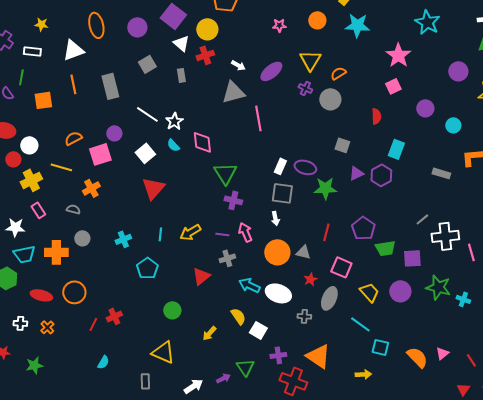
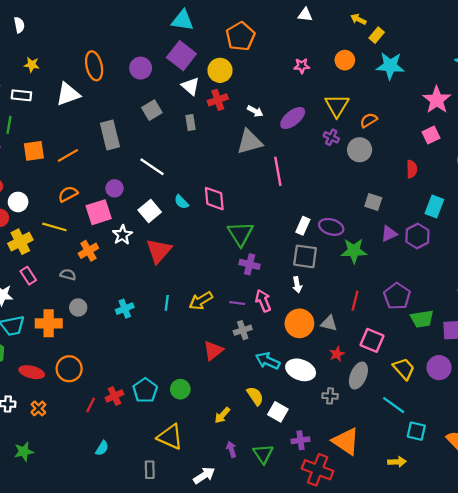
orange line: (73, 84) -> (68, 155), moved, turned 72
white star: (174, 121) -> (122, 235), moved
cyan pentagon: (147, 268) -> (145, 390), moved
purple arrow: (223, 378) -> (231, 449), moved, turned -80

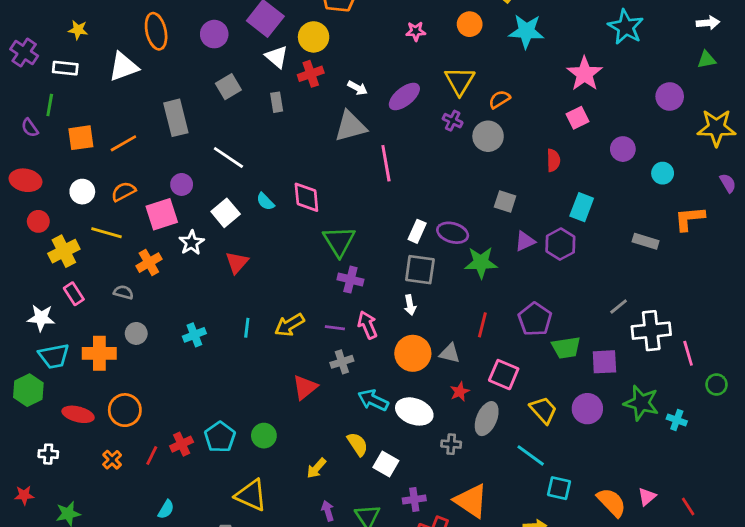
white circle: (18, 202) -> (82, 192), moved
red triangle: (159, 251) -> (237, 263), size x0.7
orange cross: (38, 408) -> (112, 460), moved

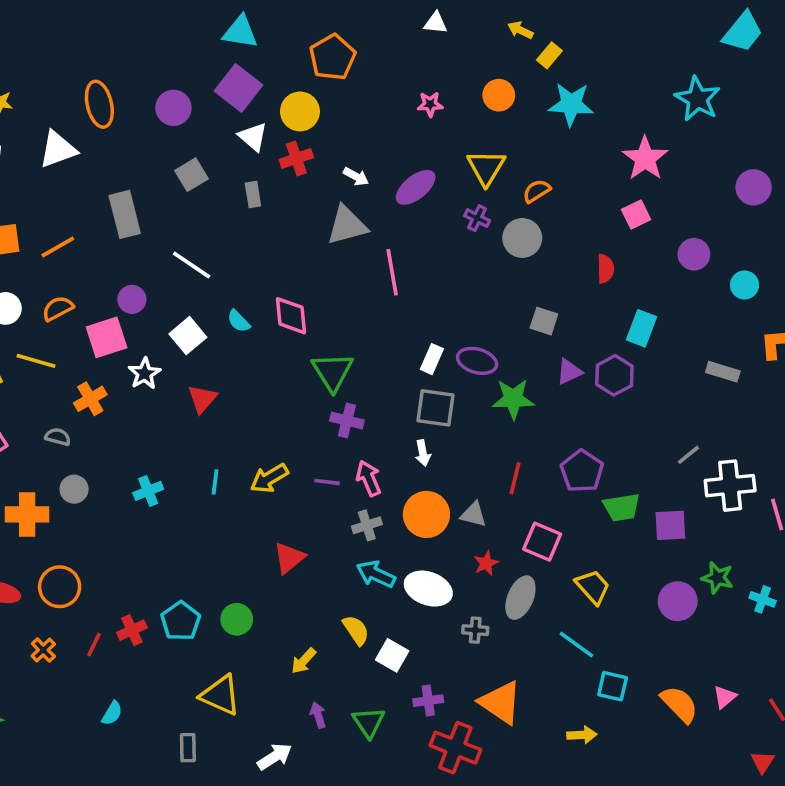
gray cross: (342, 362) -> (367, 525), moved
green star: (641, 403) -> (717, 578), size x0.7
purple circle: (587, 409) -> (678, 601), moved

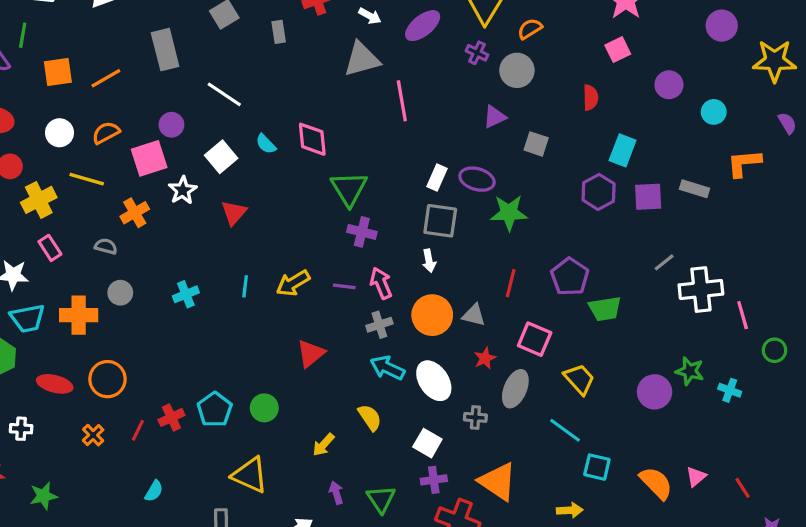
purple triangle: (569, 372) -> (495, 117), moved
purple square: (670, 525) -> (648, 197), moved
white ellipse: (428, 589) -> (434, 381), turned 36
white square: (392, 655) -> (427, 443), moved

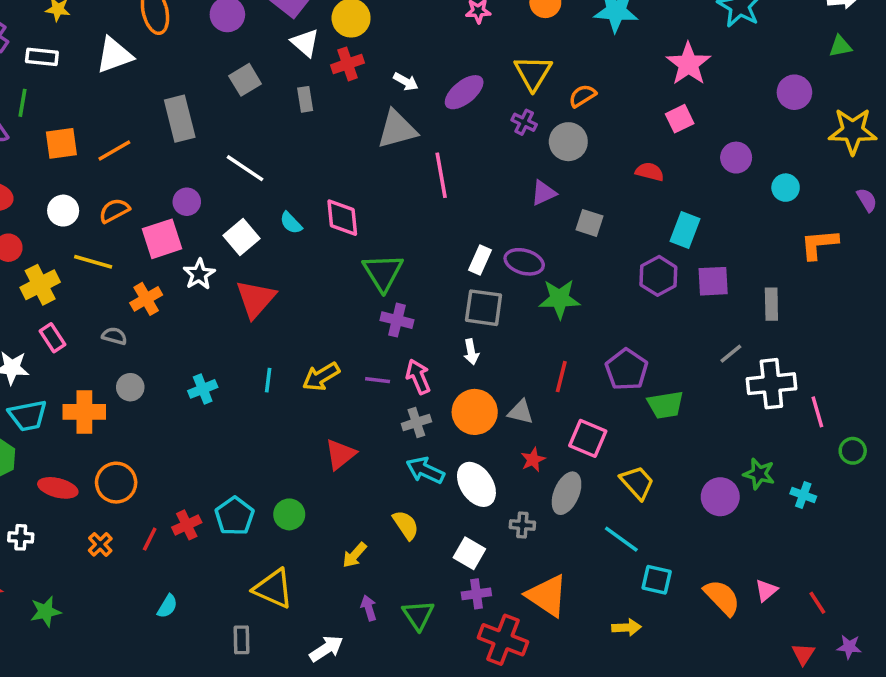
red semicircle: (591, 98) -> (650, 172), turned -75
gray rectangle: (695, 189) -> (771, 304), moved, turned 72
red triangle: (234, 213) -> (256, 299), size x1.4

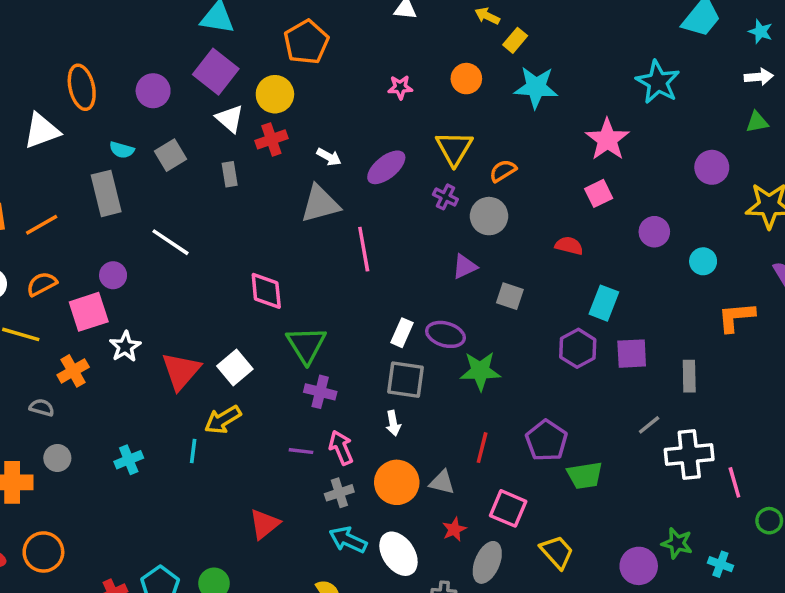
cyan semicircle: (291, 223) -> (122, 150), moved, turned -30
white square: (242, 237) -> (235, 367), moved
yellow arrow: (321, 377) -> (223, 420), moved

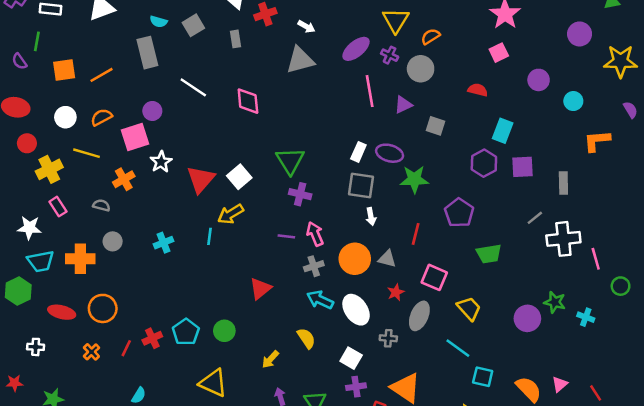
purple ellipse: (386, 167) -> (356, 49), moved
pink line: (364, 249) -> (370, 91), moved
pink diamond: (266, 291) -> (248, 101), moved
white arrow: (393, 423) -> (371, 217), moved
purple pentagon: (546, 441) -> (459, 213), moved

